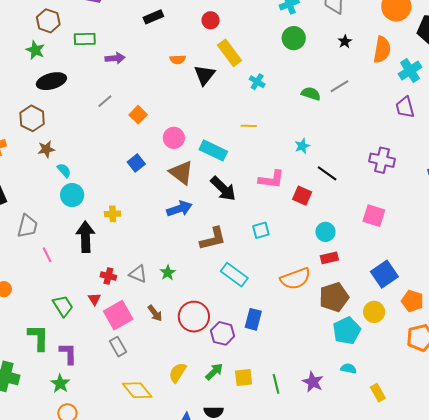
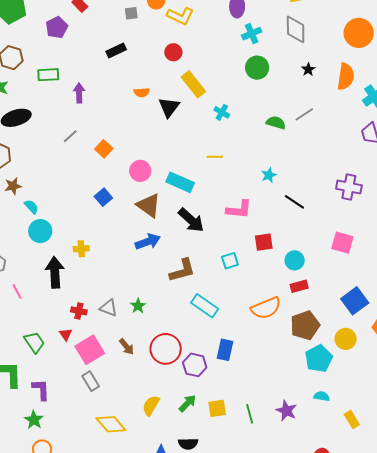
purple arrow: (115, 58) -> (79, 93), turned -84
red square: (302, 196) -> (264, 242), moved, turned -30

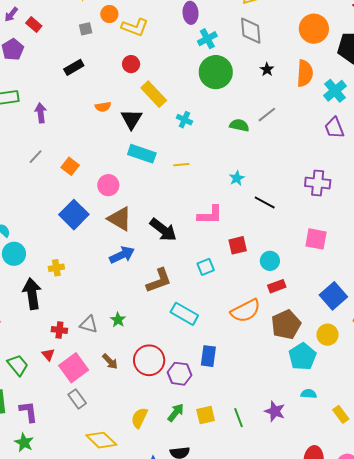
green circle: (257, 68) -> (216, 72), size x1.4
cyan rectangle: (180, 182) -> (142, 154), moved
blue square: (103, 197) -> (74, 215), size x1.6

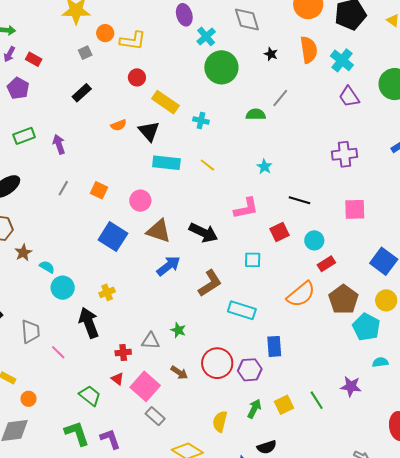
yellow line: (181, 165) -> (207, 165), turned 56
black line: (265, 203) -> (299, 200), moved
cyan square: (206, 267) -> (253, 260), turned 36

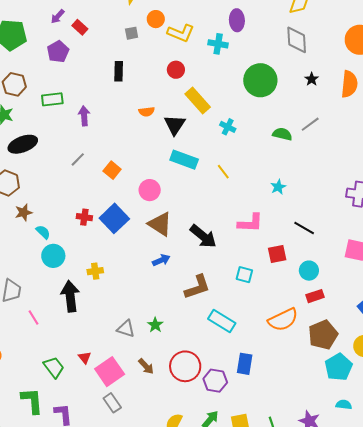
cyan cross: (206, 36) -> (218, 44), moved, turned 36
black rectangle: (82, 93) -> (119, 71), turned -60
blue arrow: (168, 266) -> (161, 260), size x0.7
red cross: (123, 353) -> (84, 217), moved

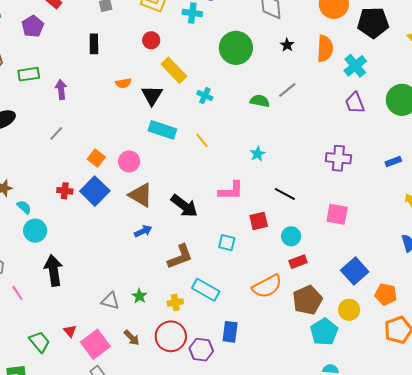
orange square: (112, 170) -> (96, 158), moved
yellow cross: (95, 271) -> (175, 303), moved

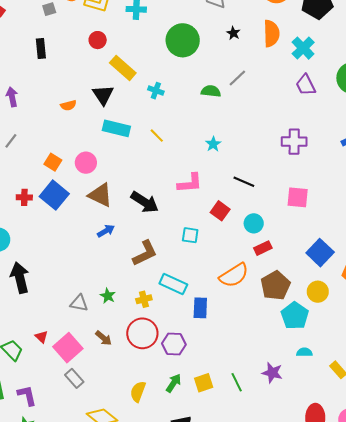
orange semicircle: (123, 83) -> (68, 105), moved
red square: (259, 221) -> (220, 211), turned -36
blue rectangle: (230, 332) -> (200, 308), moved

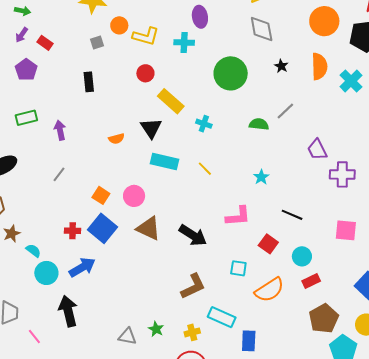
purple trapezoid: (306, 85) -> (317, 150), moved
blue arrow: (106, 231) -> (82, 267), moved, size x1.5
orange semicircle: (234, 275) -> (269, 290), moved

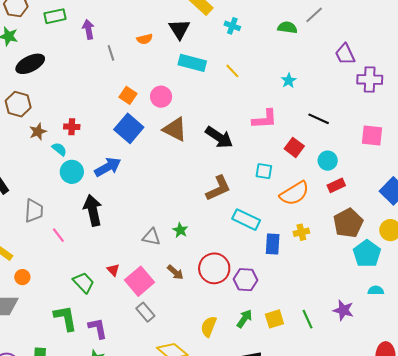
gray line: (59, 174) -> (111, 53), moved, turned -56
red cross: (73, 231) -> (72, 127), moved
yellow cross: (192, 332) -> (301, 232), moved

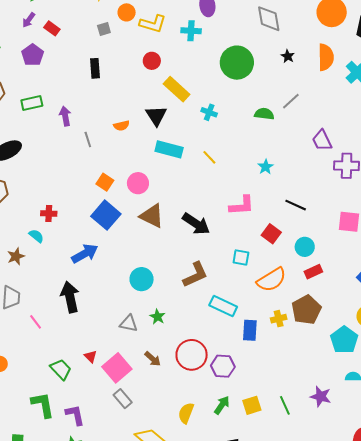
brown star: (38, 132) -> (16, 256), moved
cyan circle: (72, 172) -> (142, 279), moved
brown pentagon: (348, 223) -> (306, 310), moved

